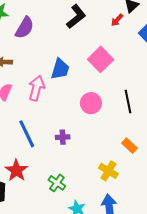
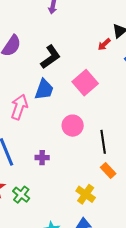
black L-shape: (76, 17) -> (51, 57), moved
black line: (128, 102) -> (103, 142), moved
green cross: (57, 183) -> (21, 195), moved

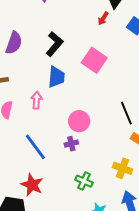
pink arrow: (19, 107) -> (37, 100), size x0.7
pink circle: (73, 126) -> (79, 121), moved
green cross: (21, 195) -> (84, 181), moved

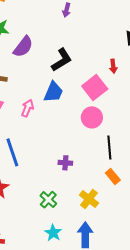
red arrow: (103, 18) -> (113, 66), moved, turned -56
pink circle: (79, 121) -> (92, 117), moved
purple cross: (71, 144) -> (65, 163), moved

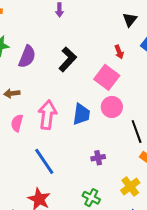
blue trapezoid: (53, 92) -> (81, 114), moved
pink arrow: (28, 108) -> (47, 115), size x1.6
yellow cross: (89, 199) -> (130, 187), turned 30

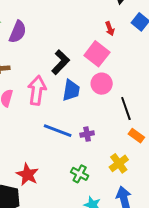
black L-shape: (68, 59) -> (61, 62), moved
blue line: (44, 161) -> (58, 131), moved, turned -36

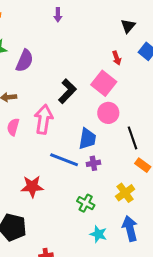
blue trapezoid: (71, 90) -> (87, 139), moved
red star: (27, 175) -> (32, 187), moved, turned -30

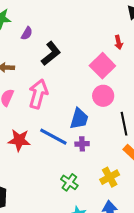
purple semicircle: (25, 61) -> (27, 33), size x0.6
black L-shape: (67, 91) -> (51, 53), moved
red star: (32, 187) -> (19, 140), moved

